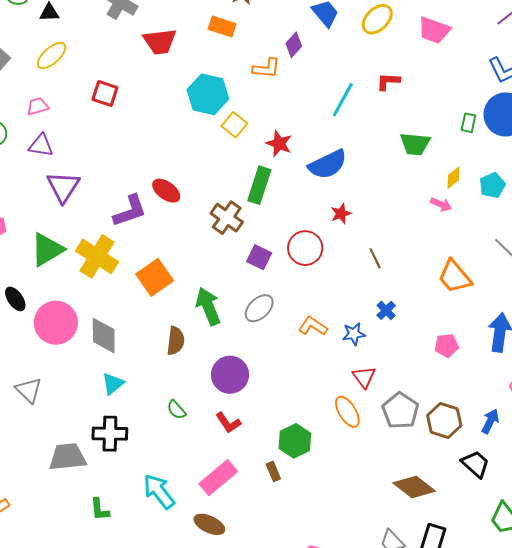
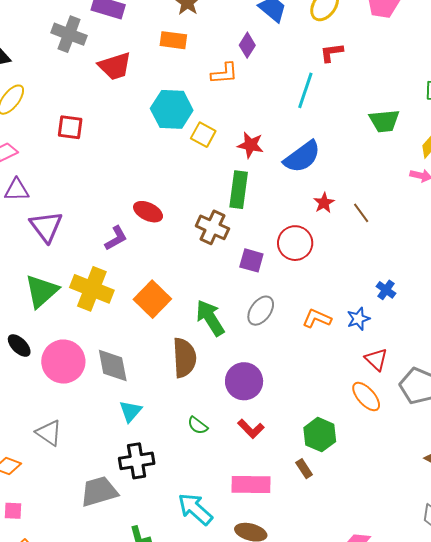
red L-shape: (388, 81) -> (332, 53), moved
purple L-shape: (130, 211) -> (116, 238), size x0.7
brown line: (375, 258) -> (361, 213), moved
brown semicircle: (176, 341) -> (184, 358), size x1.4
pink rectangle: (218, 478) -> (251, 485), turned 51

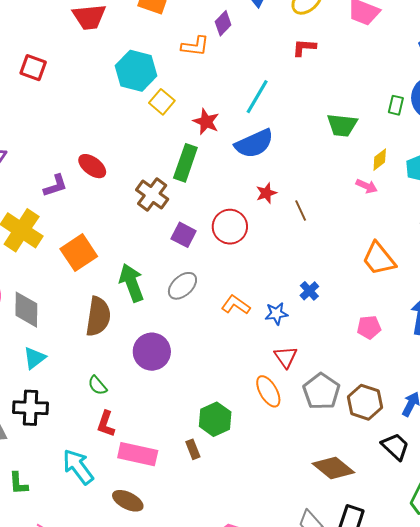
cyan line: (305, 90) -> (257, 97), moved
red L-shape: (251, 429) -> (106, 424), moved, turned 52

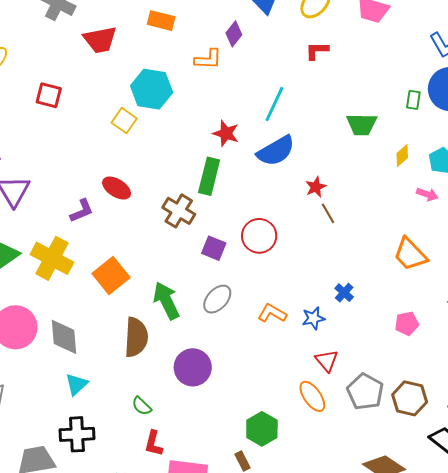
yellow square: (162, 102) -> (124, 121), moved
pink arrow: (367, 186) -> (427, 194), moved
red star: (266, 193) -> (316, 187), moved

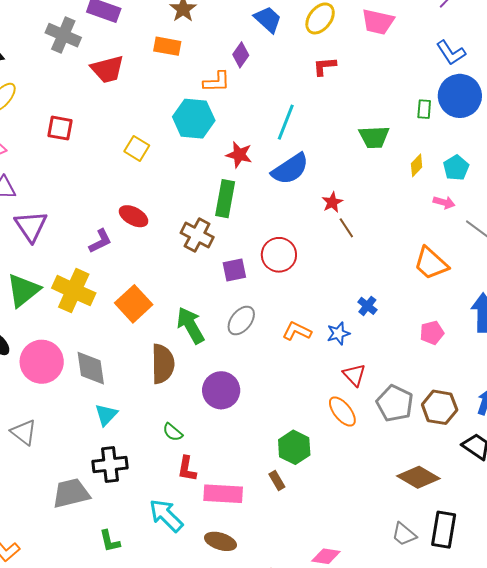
cyan hexagon: (152, 89) -> (194, 119), moved
purple square: (214, 248) -> (234, 270), turned -30

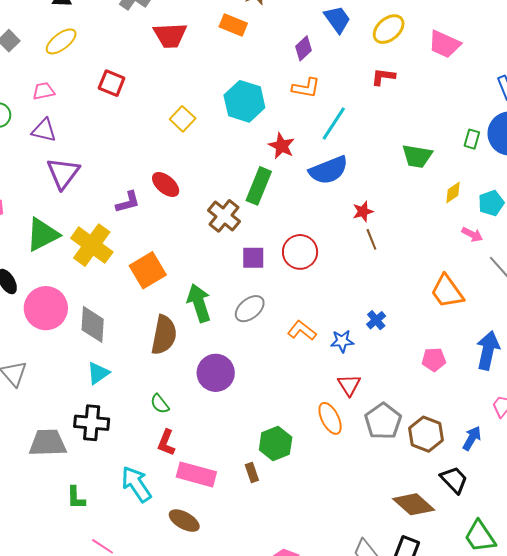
orange L-shape: (217, 82) -> (306, 88), moved
brown diamond: (418, 477) -> (414, 504), moved

